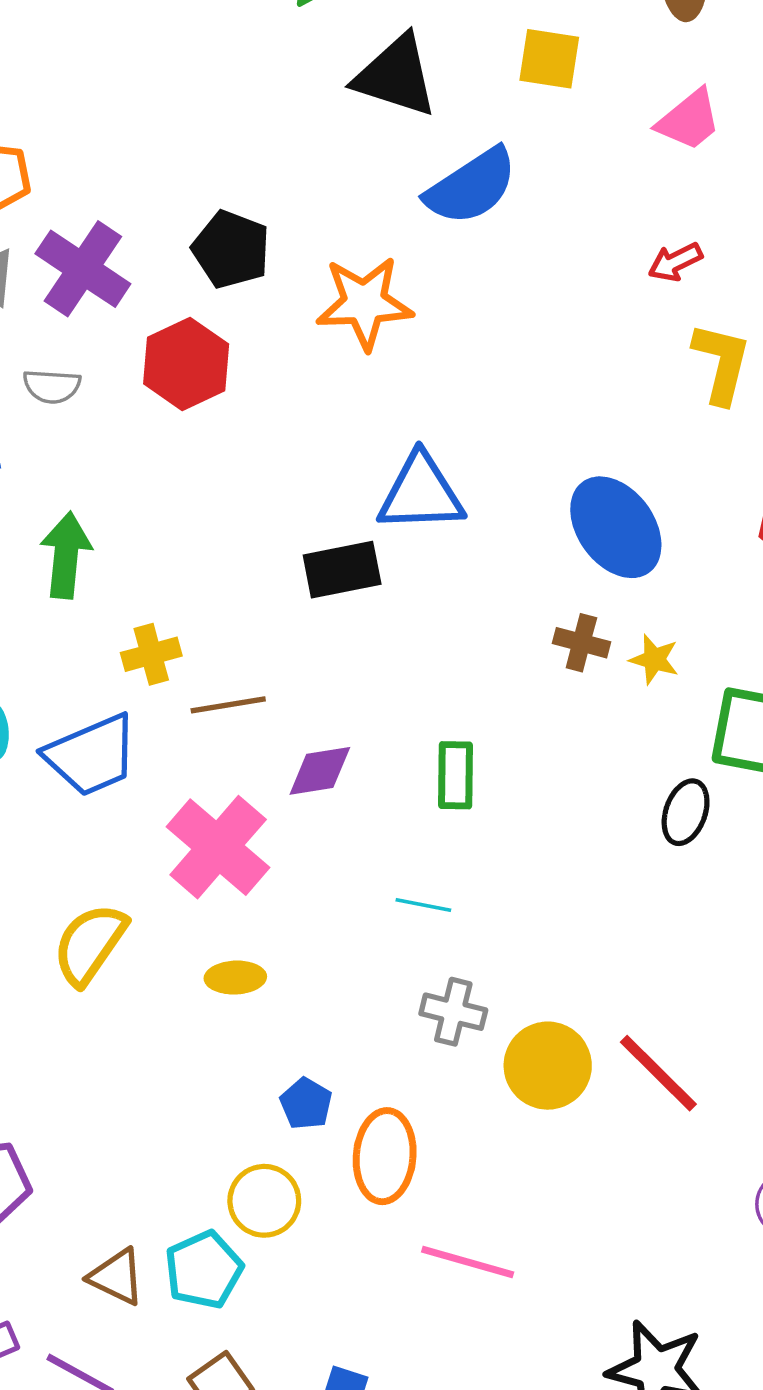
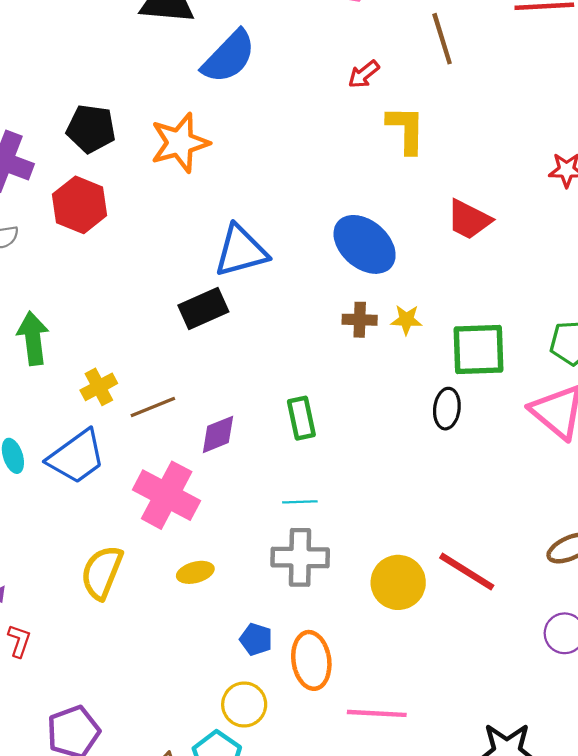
gray cross: (453, 1012) -> (300, 557), moved, size x1.4

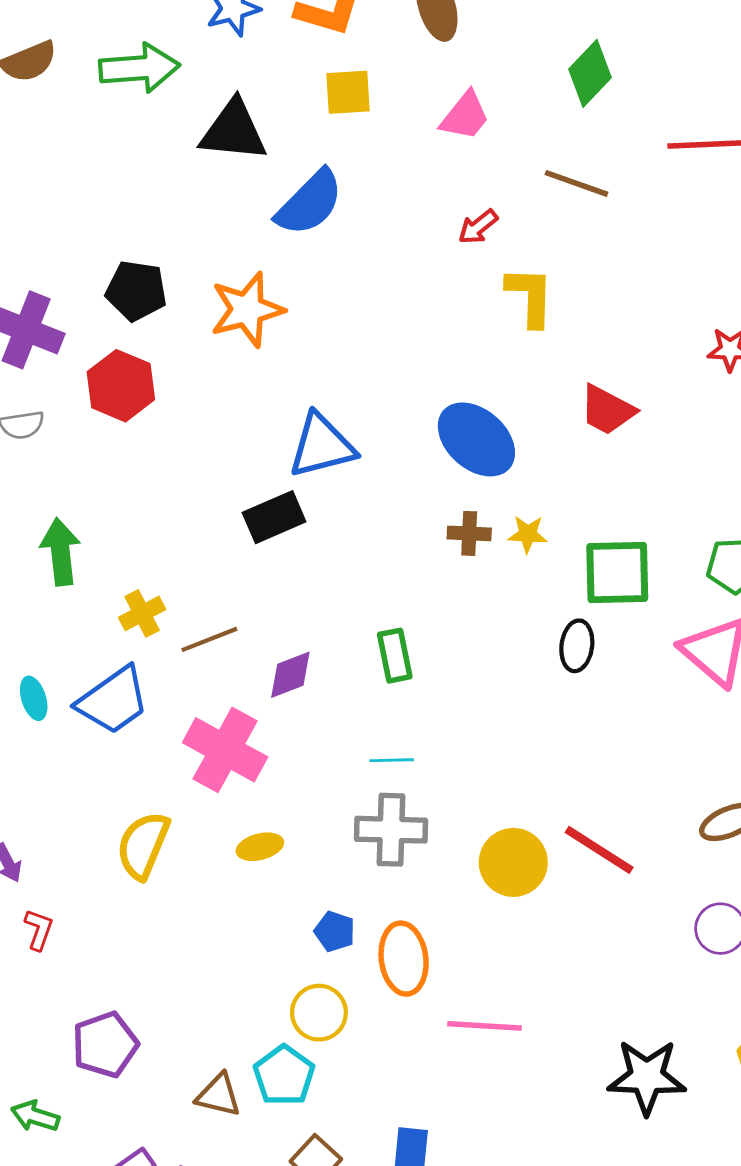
brown line: (442, 39) -> (576, 183), turned -54

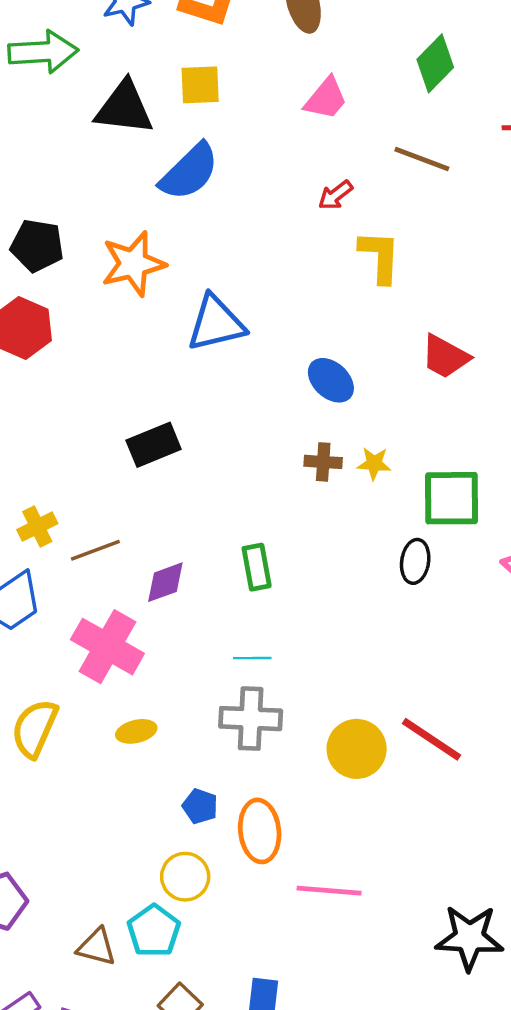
yellow square: (348, 92) -> (200, 85), moved
blue ellipse: (476, 439) -> (331, 380), size x0.7
blue triangle: (322, 446) -> (216, 323), moved

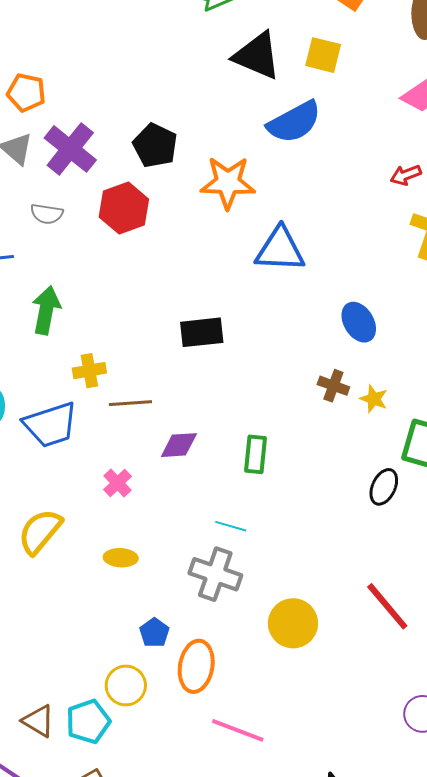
pink cross: (107, 647) -> (117, 483), size x0.5
red line: (431, 739) -> (387, 606), moved

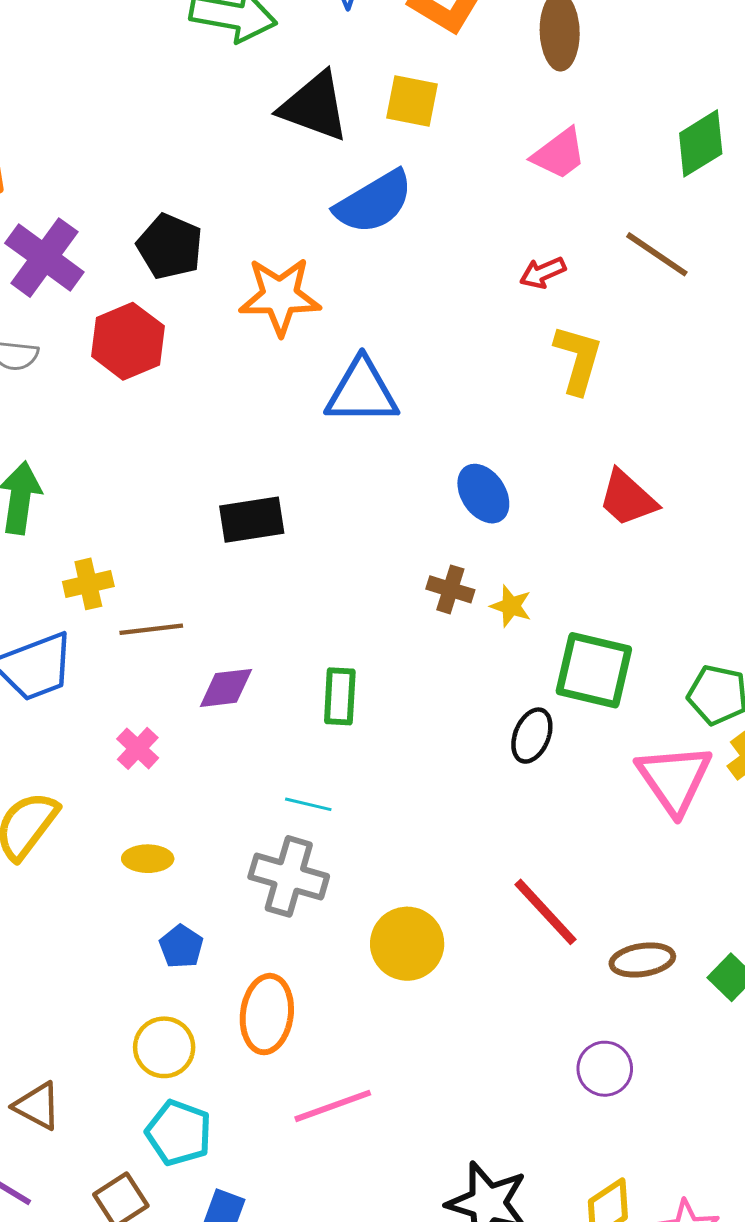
blue pentagon: (154, 633) -> (181, 947), moved
cyan pentagon: (88, 722) -> (179, 1133), moved, turned -30
pink line: (238, 730) -> (333, 1106), turned -38

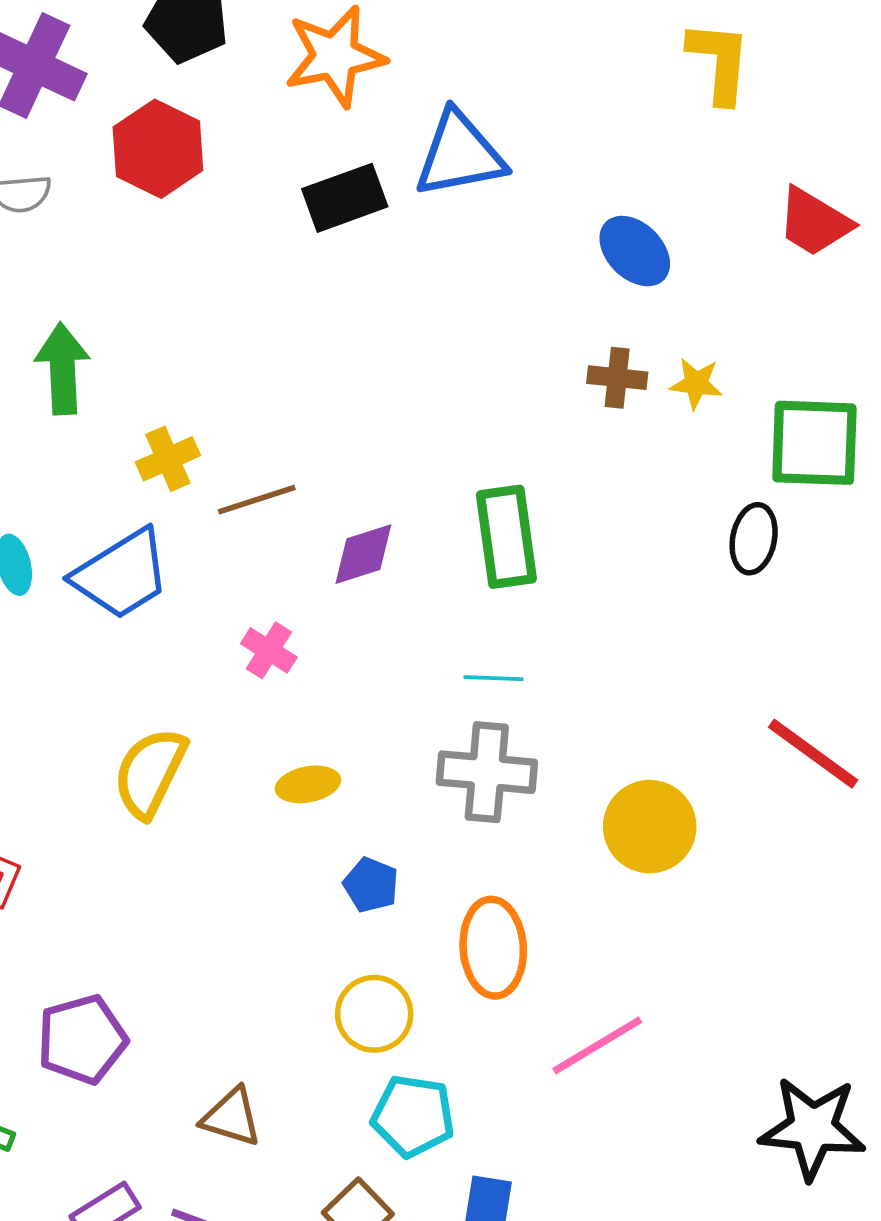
black rectangle: (252, 520) -> (345, 198), moved
green rectangle: (340, 696) -> (506, 537), size x1.4

